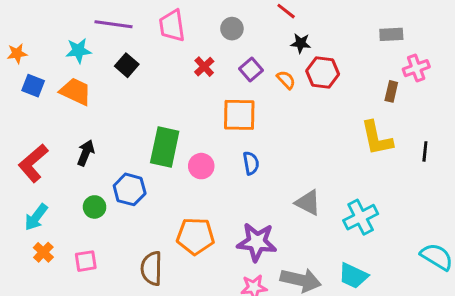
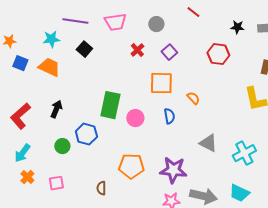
pink trapezoid: (172, 26) -> (115, 22), turned -90
black star: (301, 43) -> (237, 27), moved
orange semicircle: (286, 80) -> (193, 98), moved
brown semicircle: (152, 268) -> (101, 188), size x0.6

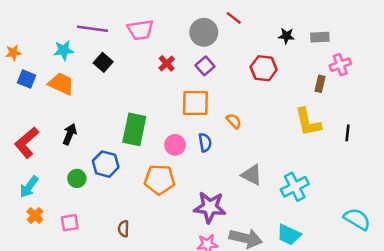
gray circle: (156, 24) -> (204, 32), moved, size x1.5
pink circle: (135, 118) -> (175, 145), moved
orange pentagon: (131, 166) -> (159, 180), moved

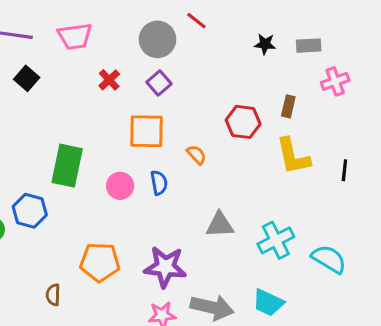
red hexagon: (264, 68) -> (243, 122), moved
brown rectangle: (320, 84) -> (288, 106), moved
gray triangle: (252, 175) -> (220, 225), turned -30
orange pentagon: (159, 180) -> (100, 262), moved
cyan semicircle: (357, 219) -> (329, 259), moved

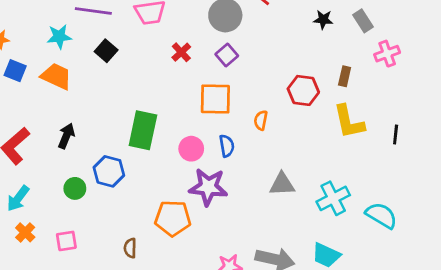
gray rectangle: (309, 46) -> (363, 21), turned 60
orange semicircle: (196, 155) -> (261, 120), turned -126
purple star: (165, 267) -> (208, 187), moved

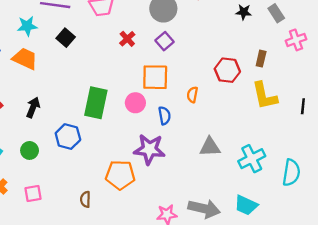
pink circle: (191, 149) -> (135, 103), moved
green circle: (75, 188) -> (30, 150), moved
cyan semicircle: (381, 215) -> (291, 173), turned 68

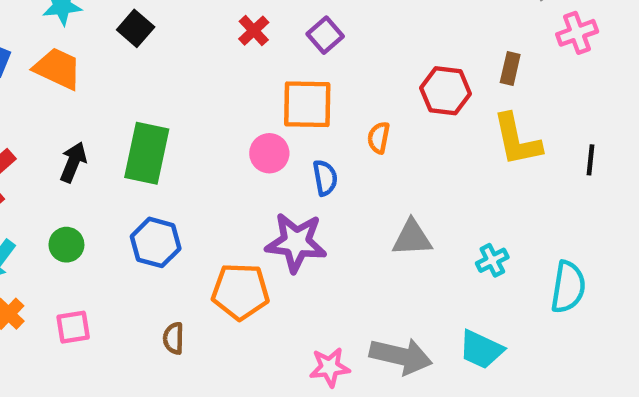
green rectangle: (96, 103) -> (147, 153), moved
blue hexagon: (68, 137) -> (156, 242), moved
cyan cross: (252, 159) -> (492, 260), size x0.6

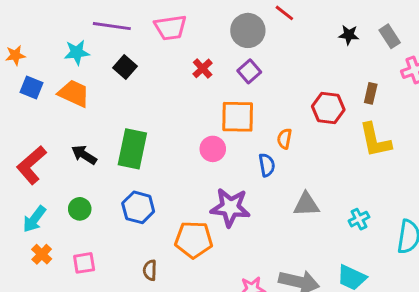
black arrow: (73, 162) -> (84, 155), turned -80
blue semicircle: (325, 178) -> (267, 165), moved

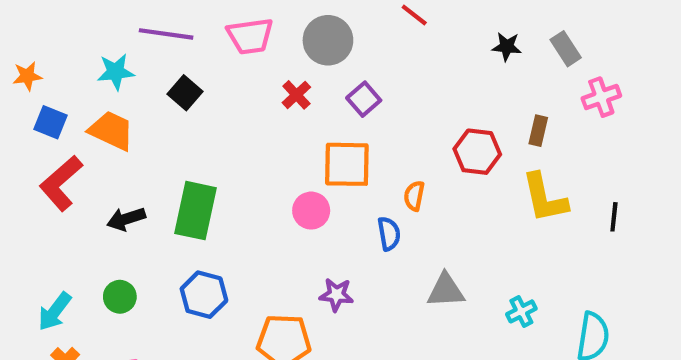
gray circle: (248, 30) -> (328, 40), moved
black arrow: (84, 155) -> (126, 219), turned -50
red L-shape: (31, 165) -> (61, 183), moved
purple star: (230, 207) -> (336, 295), size x0.6

